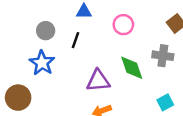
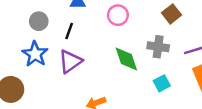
purple triangle: (98, 81) -> (70, 61), moved, turned -30
cyan square: (165, 102) -> (162, 83), moved

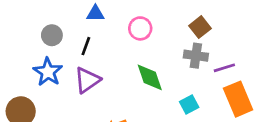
gray cross: (158, 47) -> (196, 56), moved

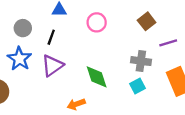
gray cross: (196, 56) -> (141, 61), moved
purple line: (224, 68) -> (168, 43), moved
green diamond: (150, 77) -> (97, 77), moved

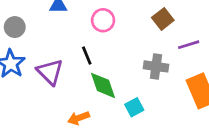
black line: (51, 37) -> (87, 56), moved, turned -42
purple triangle: (52, 66) -> (50, 72), turned -40
cyan square: (138, 86) -> (134, 107), moved

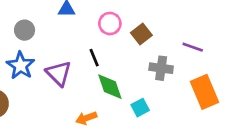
brown square: (163, 19) -> (141, 34), moved
purple line: (189, 45) -> (193, 47), turned 36

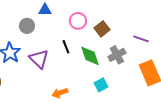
gray circle: (25, 30) -> (27, 26), moved
gray cross: (161, 68) -> (117, 55), turned -36
green diamond: (110, 87) -> (90, 56), moved

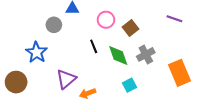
purple line: (141, 39) -> (174, 19), moved
purple triangle: (39, 59) -> (66, 79), moved, turned 35

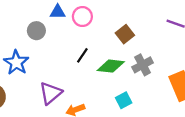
pink circle: (106, 20) -> (82, 17), moved
black line: (94, 46) -> (82, 55), turned 56
green diamond: (118, 55) -> (111, 66), turned -65

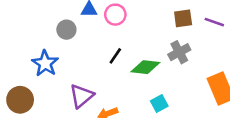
brown square: (125, 34) -> (183, 18), moved, turned 30
gray cross: (143, 65) -> (179, 52), moved

